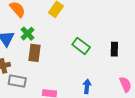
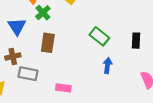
green cross: (28, 34) -> (43, 13), moved
blue arrow: (87, 86) -> (108, 66), moved

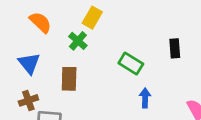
green cross: (43, 13) -> (78, 41), moved
black rectangle: (136, 41) -> (175, 48), moved

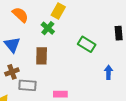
blue arrow: (145, 98) -> (109, 72), moved

